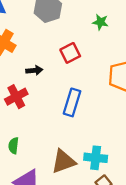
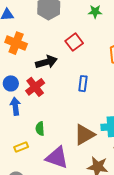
black arrow: (34, 70) -> (46, 62), size x1.5
blue rectangle: (72, 102) -> (83, 84), size x0.7

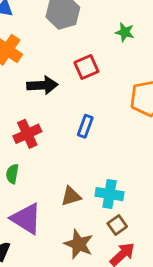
red cross: (35, 87) -> (27, 134), moved
brown triangle: (84, 135) -> (71, 196), size x0.7

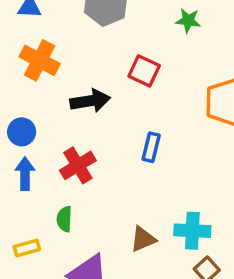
red square: (86, 67) -> (144, 71), turned -35

